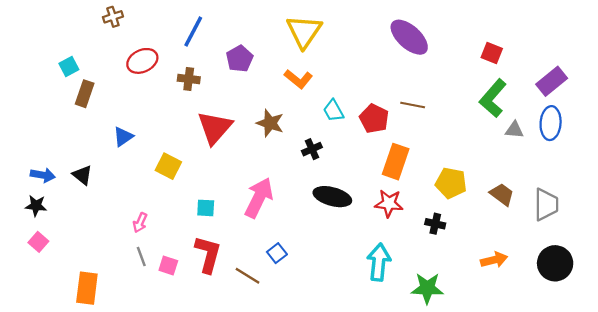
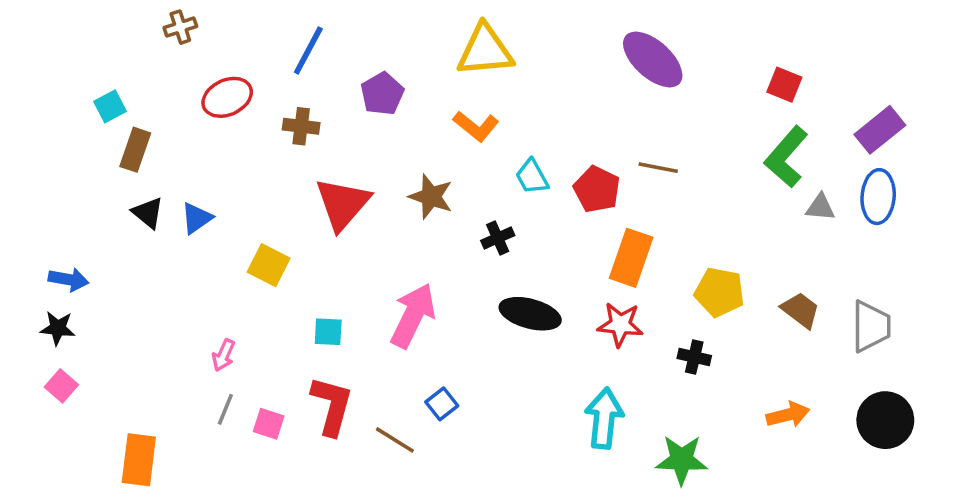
yellow triangle: (304, 31) -> (485, 50), turned 51
black triangle: (82, 175) -> (148, 213), moved
gray line: (141, 257) -> (225, 409), turned 42

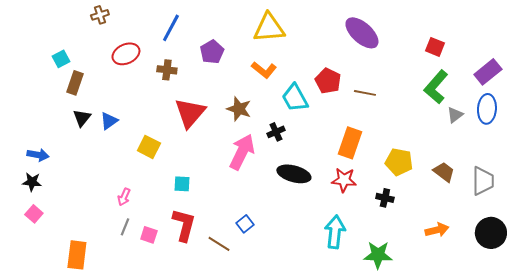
cyan trapezoid: (532, 177) -> (295, 98), size x1.4
red pentagon: (597, 189) -> (328, 81), moved
gray triangle: (820, 207) -> (455, 115), turned -42
black triangle: (148, 213) -> (82, 118), turned 30
pink arrow: (413, 316) -> (242, 152), moved

